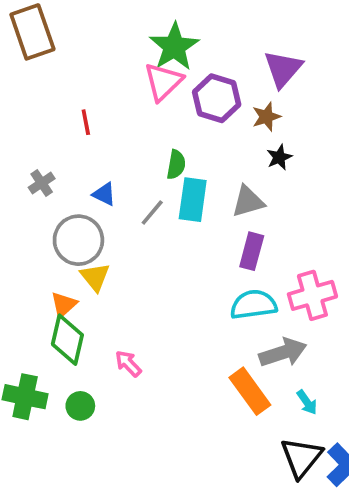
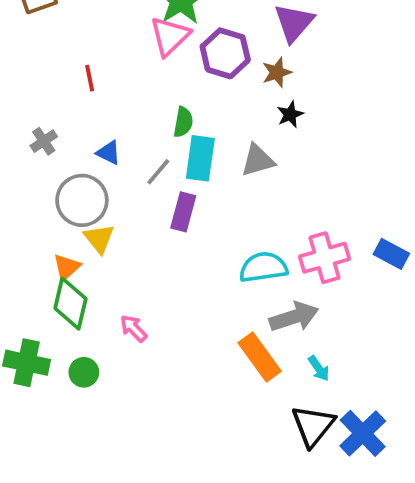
purple rectangle: (252, 251) -> (183, 212), moved

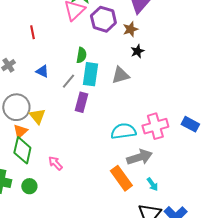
gray circle: (82, 200) -> (16, 107), moved

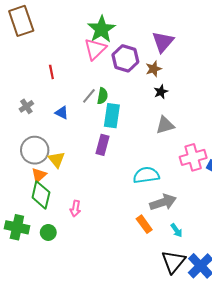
gray triangle: (120, 75) -> (165, 125), moved
gray line: (68, 81) -> (89, 96), moved
pink cross: (155, 126) -> (193, 157), moved
pink arrow: (55, 163) -> (75, 209), turned -126
orange rectangle: (121, 178) -> (144, 224), size x0.7

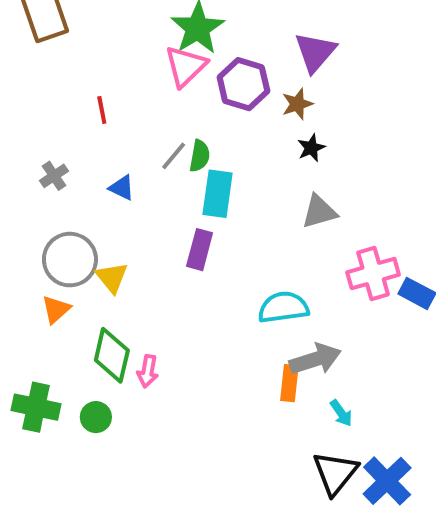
orange triangle: (39, 175) -> (56, 309), moved
green diamond: (41, 195) -> (112, 355), moved
orange rectangle: (144, 224) -> (289, 383), moved, turned 42

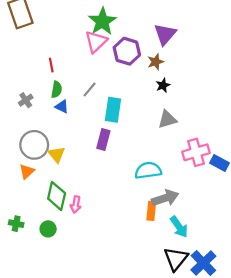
green semicircle: (200, 156) -> (57, 90), moved
green cross: (36, 407) -> (16, 224), size x0.6
cyan arrow: (341, 413) -> (179, 227), size x1.5

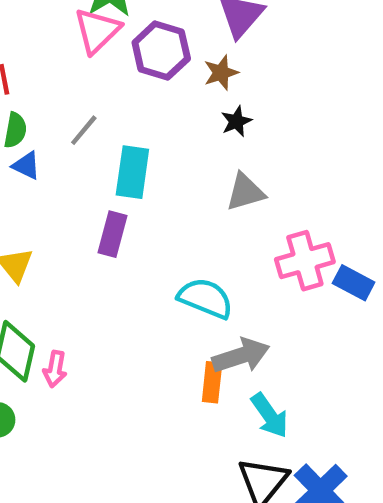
cyan semicircle: (148, 170) -> (205, 298), turned 30

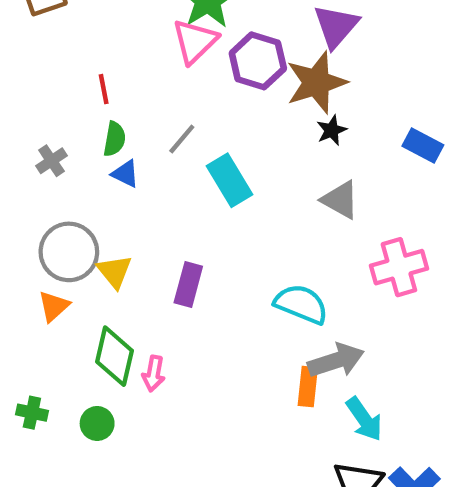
brown star: (221, 73) -> (316, 83), size x1.8
cyan rectangle: (132, 172) -> (230, 180), turned -39
gray triangle: (245, 192) -> (340, 200), turned 45
purple rectangle: (113, 234) -> (188, 284), moved
blue rectangle: (354, 283) -> (423, 146), moved

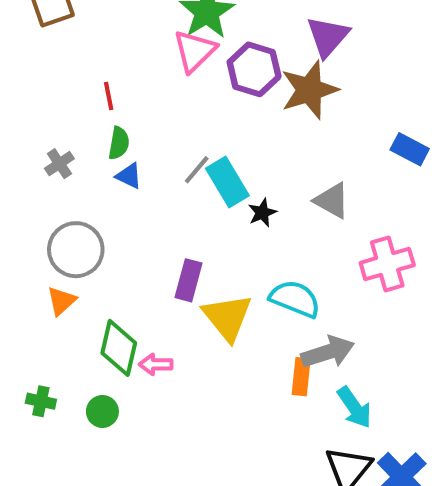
black star: (332, 130) -> (262, 213), moved
gray line: (182, 139) -> (197, 170), moved
yellow triangle: (114, 271) -> (227, 317), moved, size x1.5
pink arrow: (154, 374) -> (156, 364), turned 80

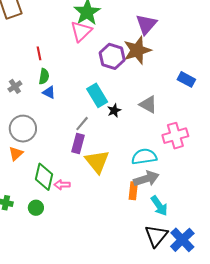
purple hexagon: (254, 69) -> (112, 56), moved
gray line: (197, 170) -> (82, 124), moved
cyan semicircle: (295, 299) -> (144, 157), moved, turned -30

